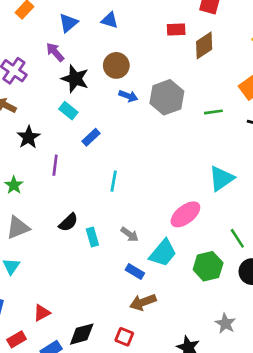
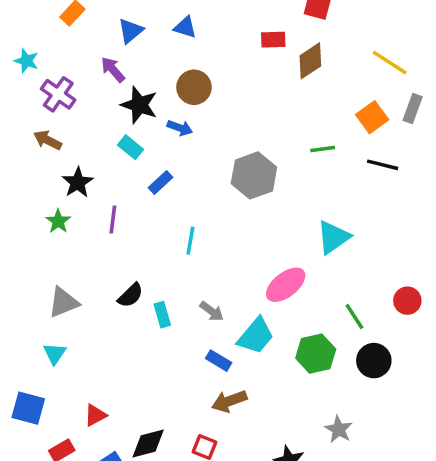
blue arrow: (128, 96) -> (180, 128), moved
gray hexagon: (167, 97) -> (254, 175), moved
green star: (14, 185) -> (58, 221), moved

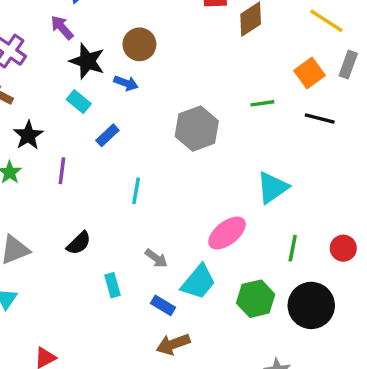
cyan rectangle: (162, 315) -> (112, 285), moved
green line: (354, 317) -> (293, 248), moved, turned 44
black circle: (374, 361) -> (311, 305), size x1.4

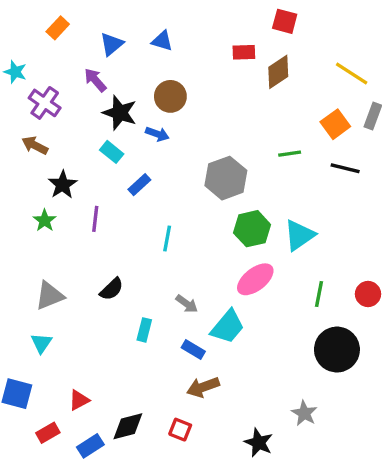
cyan rectangle: (112, 285) -> (144, 330), turned 30
green hexagon: (256, 299) -> (252, 229), moved

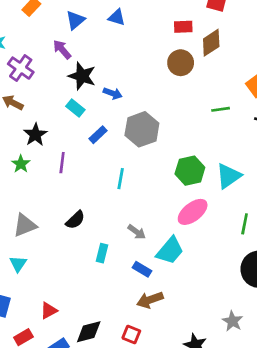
brown circle: (170, 96) -> (181, 63), moved
gray hexagon: (226, 178) -> (142, 129), moved

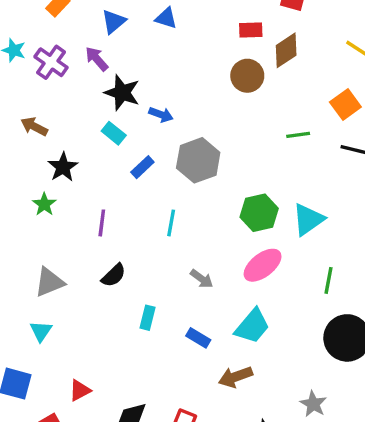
purple cross: (21, 68) -> (51, 62), moved
purple line: (62, 163) -> (102, 223), moved
gray arrow: (137, 232) -> (202, 279), moved
cyan trapezoid: (170, 251) -> (252, 326), moved
brown arrow: (150, 300) -> (235, 377), moved

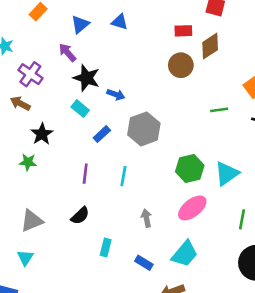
purple cross: (51, 62) -> (30, 74), moved
green star: (44, 204) -> (28, 162), turned -30
purple line: (102, 223) -> (85, 174), moved
gray arrow: (202, 279) -> (146, 218), turned -138

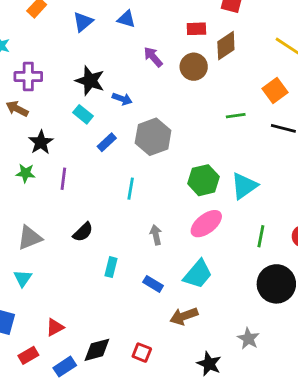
purple arrow: (67, 52) -> (153, 57), moved
purple cross: (30, 74) -> (28, 76), turned -35
purple line: (85, 174) -> (63, 179), moved

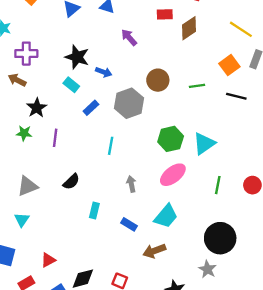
brown circle: (194, 67) -> (158, 80), moved
black circle: (276, 284) -> (220, 238), moved

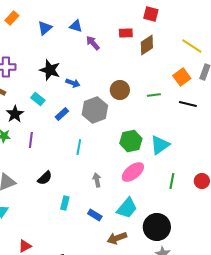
purple arrow: (129, 37) -> (93, 43), moved
cyan rectangle: (71, 85) -> (38, 99), moved
black circle: (220, 238) -> (157, 227), moved

